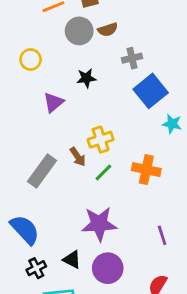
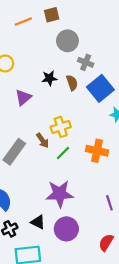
brown semicircle: (108, 30) -> (72, 83), moved, turned -91
gray circle: (79, 31) -> (67, 41), moved
gray cross: (132, 58) -> (86, 62), turned 35

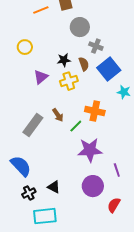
yellow cross: (61, 127) -> (69, 81), moved
orange cross: (97, 151) -> (95, 111), moved
purple star: (60, 194) -> (90, 150), moved
purple circle: (66, 229) -> (93, 186), moved

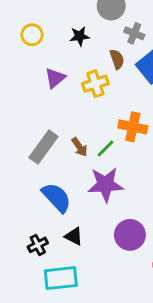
black star: (64, 60) -> (80, 36), moved
brown arrow: (58, 115) -> (80, 147), moved
purple star: (90, 150) -> (105, 184), moved
blue semicircle: (21, 166) -> (56, 197), moved

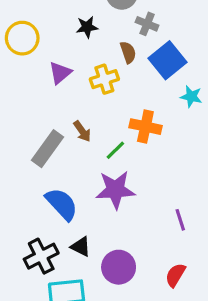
yellow circle: (32, 35) -> (22, 38), moved, size x1.4
brown arrow: (80, 147) -> (82, 131), moved
purple circle: (130, 235) -> (119, 267), moved
black cross: (38, 245) -> (41, 256), size x1.5

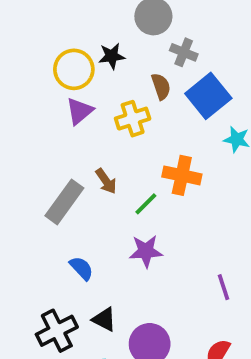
yellow circle: (22, 38) -> (74, 69), moved
purple star: (115, 190) -> (146, 251), size x0.7
blue semicircle: (62, 204) -> (81, 268), size x0.6

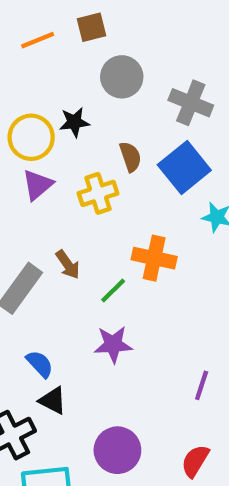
gray cross: (184, 52) -> (191, 103), moved, size x1.4
purple line: (223, 287) -> (202, 385), turned 36
black triangle: (104, 319) -> (53, 401), moved

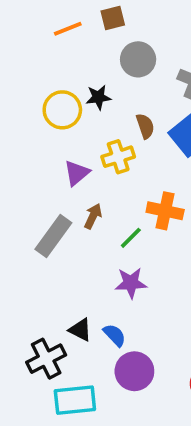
purple triangle: (38, 185) -> (77, 173), moved
brown arrow: (68, 265) -> (93, 216), turned -120
blue semicircle: (40, 364) -> (115, 335), moved

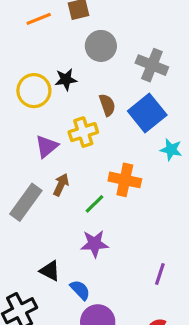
black triangle: (80, 330) -> (50, 271), moved

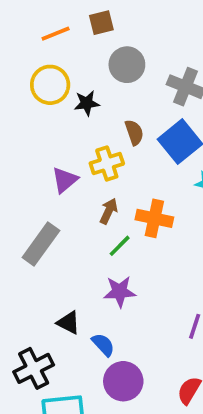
yellow circle: (34, 91) -> (50, 85), moved
brown arrow: (61, 185) -> (109, 211), moved

